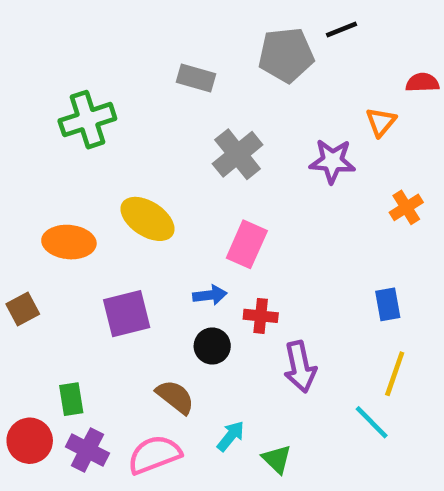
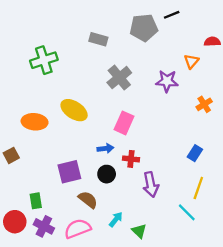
blue rectangle: (388, 304) -> (195, 153), turned 42
purple square: (127, 314) -> (69, 172), moved

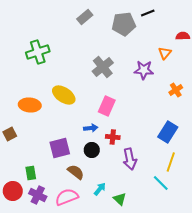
gray rectangle: (98, 39) -> (85, 17), moved, turned -56
blue rectangle: (195, 153) -> (168, 132), size x1.5

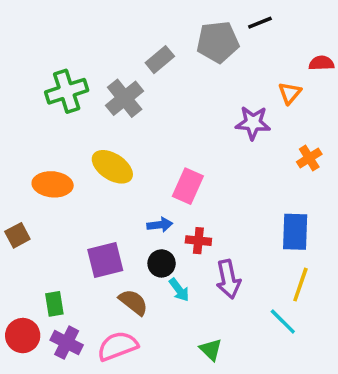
gray rectangle: (85, 17) -> (160, 60), moved
gray cross: (103, 67) -> (125, 98), moved
blue rectangle: (168, 132) -> (295, 232), turned -30
cyan arrow: (100, 189) -> (179, 290), moved, turned 104

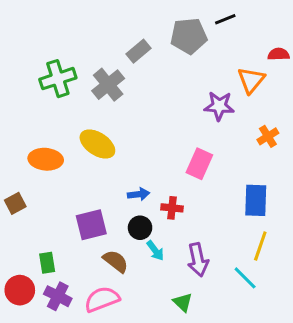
orange triangle: (290, 93) -> (251, 80), size x1.4
pink rectangle: (188, 186) -> (199, 164), moved
purple arrow: (228, 279) -> (198, 260), moved

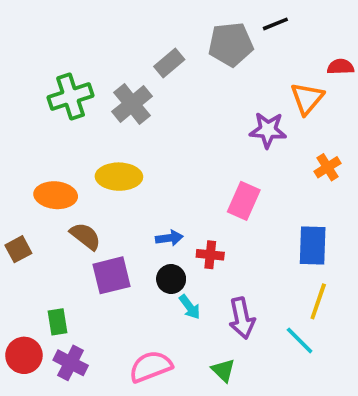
yellow ellipse: (97, 144) -> (119, 177), turned -32
brown semicircle: (116, 261) -> (85, 236), moved
pink semicircle: (102, 299) -> (151, 367), moved

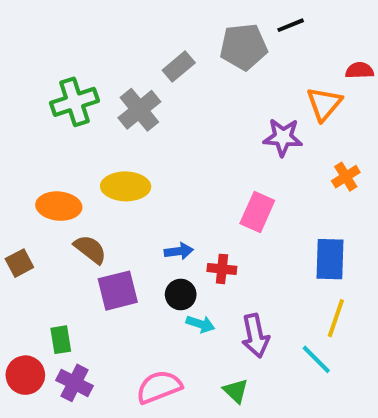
cyan arrow: (190, 307) -> (200, 324), turned -35

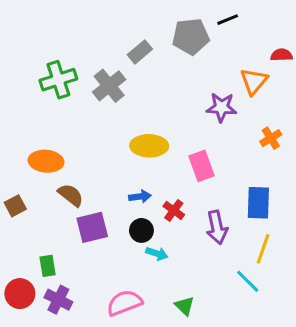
yellow ellipse: (126, 186) -> (149, 146), moved
pink rectangle: (257, 212) -> (201, 166), turned -44
red cross: (222, 269) -> (174, 210), turned 30
purple arrow: (255, 336) -> (217, 227), moved

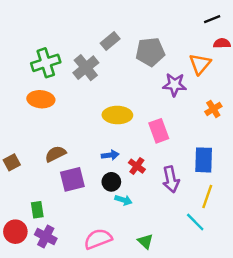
black line: (228, 20) -> (212, 19), moved
gray pentagon: (191, 37) -> (150, 52), moved
orange ellipse: (46, 161) -> (41, 99), moved
brown semicircle: (71, 195) -> (55, 154), turned -65

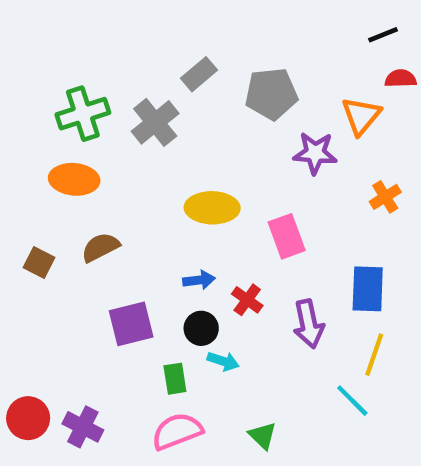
brown semicircle: (55, 154) -> (100, 247), moved
brown square: (12, 162) -> (39, 263), moved, turned -35
green rectangle: (37, 210) -> (175, 379), moved

